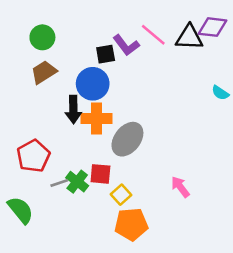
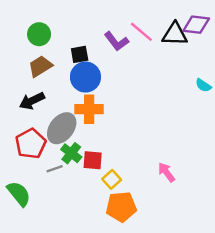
black square: (106, 54) -> (80, 54), moved
black arrow: (73, 110) -> (32, 101), moved, turned 65
gray ellipse: (127, 139) -> (62, 128), moved
green cross: (77, 182) -> (71, 153), moved

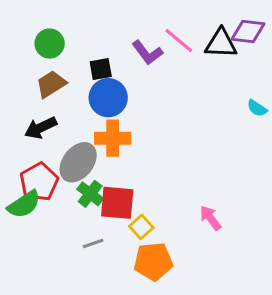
red square: (93, 160) -> (117, 203), size x1.4
gray line: (55, 169) -> (93, 243), moved
green semicircle: (19, 194) -> (24, 204), moved, turned 96

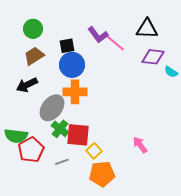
purple diamond: (248, 31) -> (153, 57), moved
pink line: (179, 41) -> (115, 43), moved
red pentagon: (39, 182) -> (31, 150), moved
green semicircle: (24, 204) -> (16, 136), turned 40

